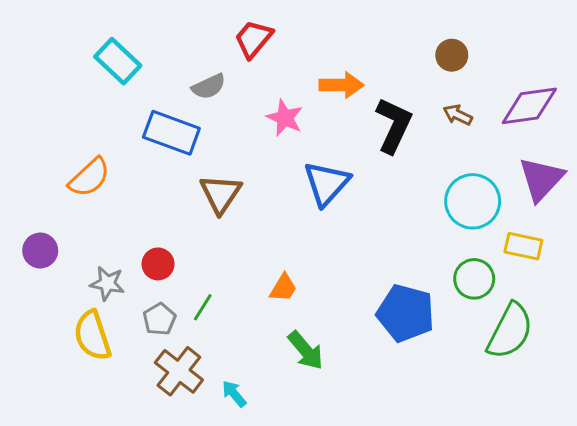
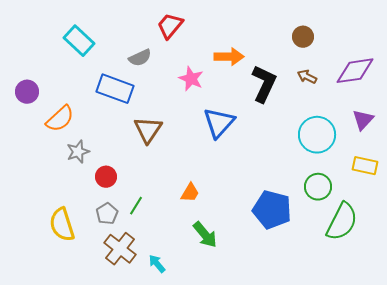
purple triangle: (541, 179) -> (363, 120), size x0.7
yellow rectangle: (523, 246) -> (365, 166), moved
purple circle: (40, 251) -> (27, 92), moved
gray star: (107, 283) -> (78, 152), moved, turned -30

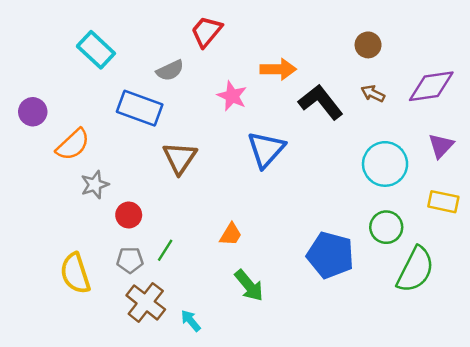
black L-shape: (264, 84) -> (321, 102), turned -63
gray pentagon: (107, 214) -> (130, 260), turned 30

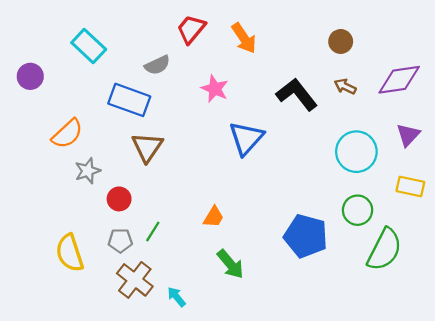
orange arrow: (278, 69) -> (244, 38), moved, turned 56
purple circle: (33, 112) -> (30, 76), moved
brown triangle: (180, 158) -> (147, 147), moved

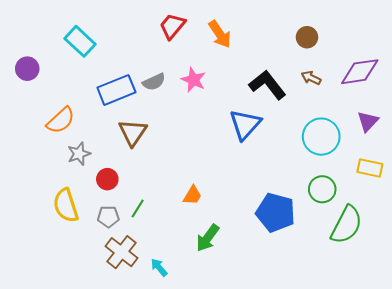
gray semicircle: (157, 65) -> (154, 82), moved
blue rectangle: (129, 100) -> (116, 90), turned -42
blue triangle: (246, 138) -> (245, 124), moved
yellow semicircle: (70, 253) -> (66, 205), moved
green arrow: (230, 264) -> (208, 238), turned 76

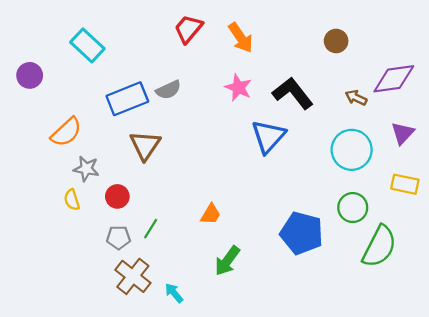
brown arrow: (311, 78) -> (356, 98), moved
pink star: (193, 80) -> (238, 88), moved
gray star: (79, 154) -> (86, 169), turned 30
yellow semicircle: (66, 205) -> (72, 200), moved, size x0.6

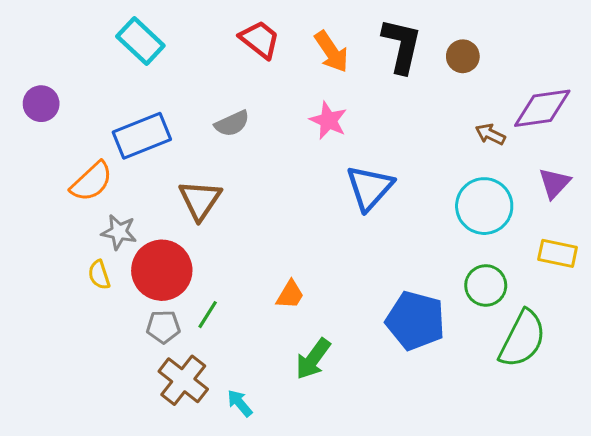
red trapezoid: (188, 29) -> (260, 39), turned 88
cyan rectangle: (87, 45) -> (140, 41), moved
black L-shape: (293, 93) -> (402, 46), moved, turned 51
blue rectangle: (127, 99) -> (142, 136), moved
red circle: (117, 196) -> (162, 270), size x1.8

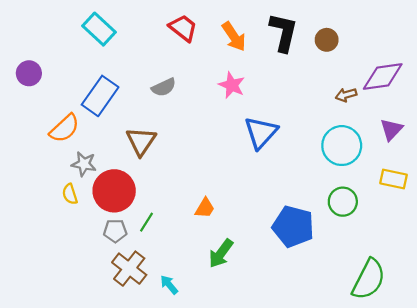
brown arrow: (490, 134) -> (346, 95), turned -42
blue rectangle: (142, 136) -> (100, 96), turned -33
green semicircle: (522, 339) -> (369, 279), moved

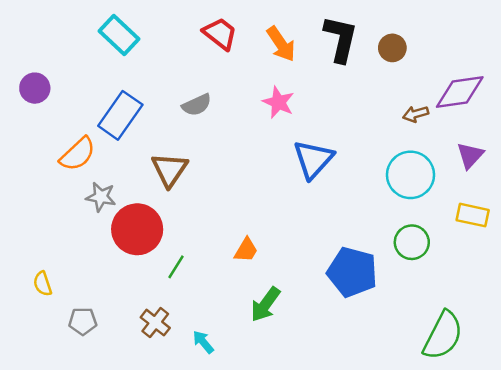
yellow semicircle: (70, 194) -> (43, 284), moved
gray pentagon: (115, 231) -> (83, 321), moved
brown cross: (129, 269) -> (155, 323), size x0.7

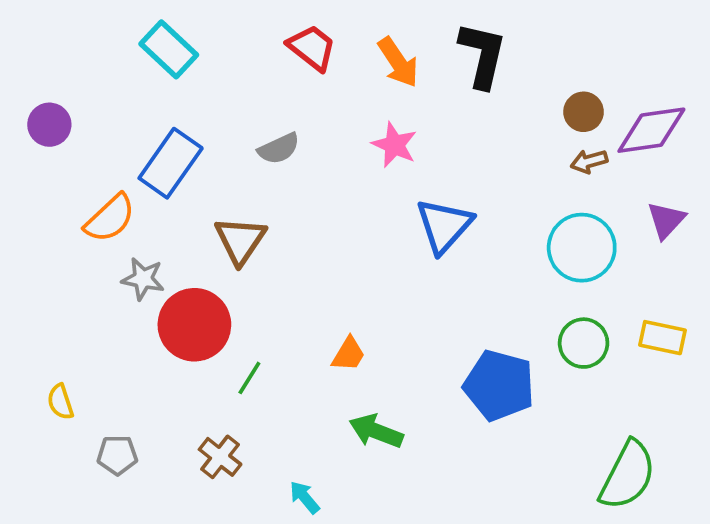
brown circle: (392, 48) -> (584, 112), moved
yellow rectangle: (473, 215) -> (662, 338), moved
green arrow: (265, 304) -> (376, 431), turned 75
cyan arrow: (203, 342) -> (305, 497), moved

